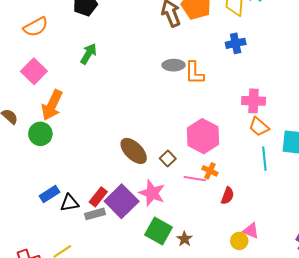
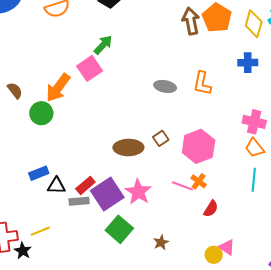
gray ellipse: (174, 65) -> (165, 86), moved
pink square: (34, 71) -> (90, 68), moved
brown ellipse: (134, 151) -> (128, 148), turned -56
brown square: (168, 159) -> (161, 138), moved
green square: (158, 231) -> (119, 229), moved

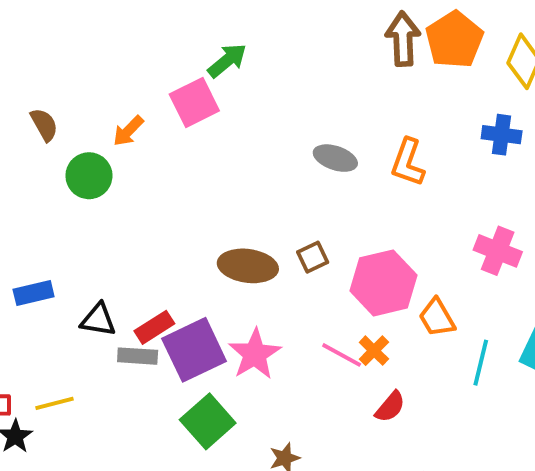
orange arrow: (58, 88) -> (128, 131), size x0.6
orange trapezoid: (254, 148) -> (437, 318), moved
blue rectangle: (39, 173) -> (34, 293), moved

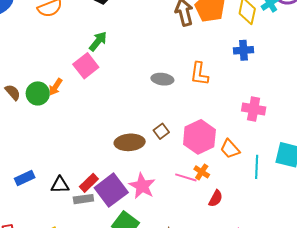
green circle: (89, 176) -> (38, 93), moved

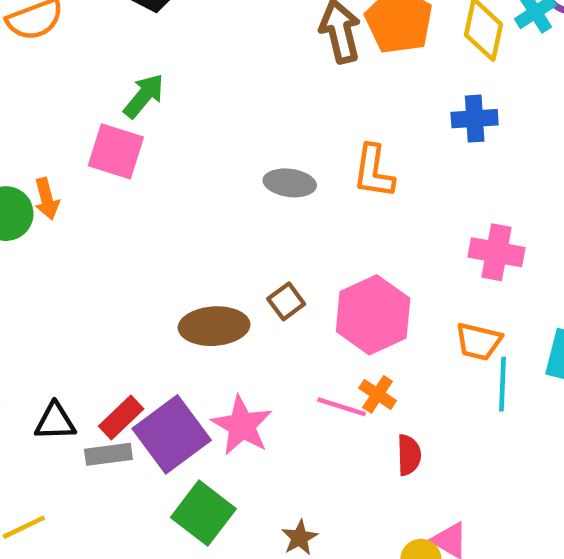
pink square: (86, 66) -> (116, 151), turned -35
orange arrow: (56, 87) -> (47, 199), turned -48
orange trapezoid: (230, 149) -> (479, 341), moved, turned -35
red semicircle: (216, 198) -> (409, 455), turned -30

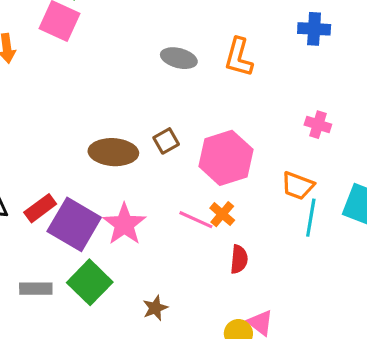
pink cross: (497, 252) -> (318, 125), size x0.7
purple square: (172, 434) -> (74, 224), turned -30
gray rectangle: (108, 454) -> (36, 289), moved

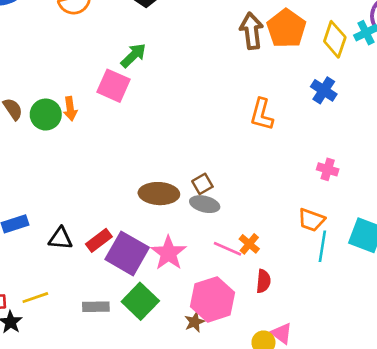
blue cross: (314, 29) -> (324, 90), turned 30
gray ellipse: (179, 58) -> (205, 204), moved
pink hexagon: (226, 158) -> (212, 299), moved

